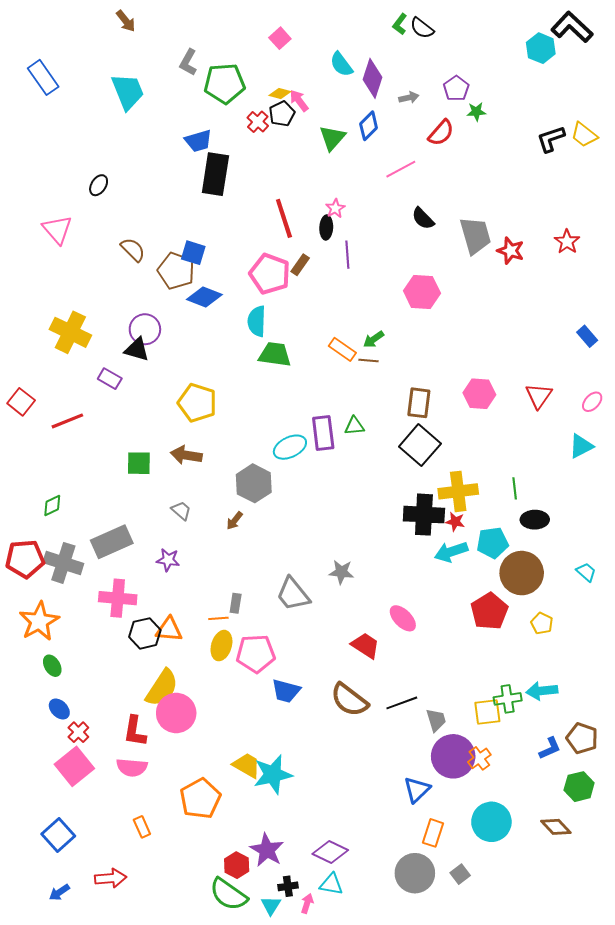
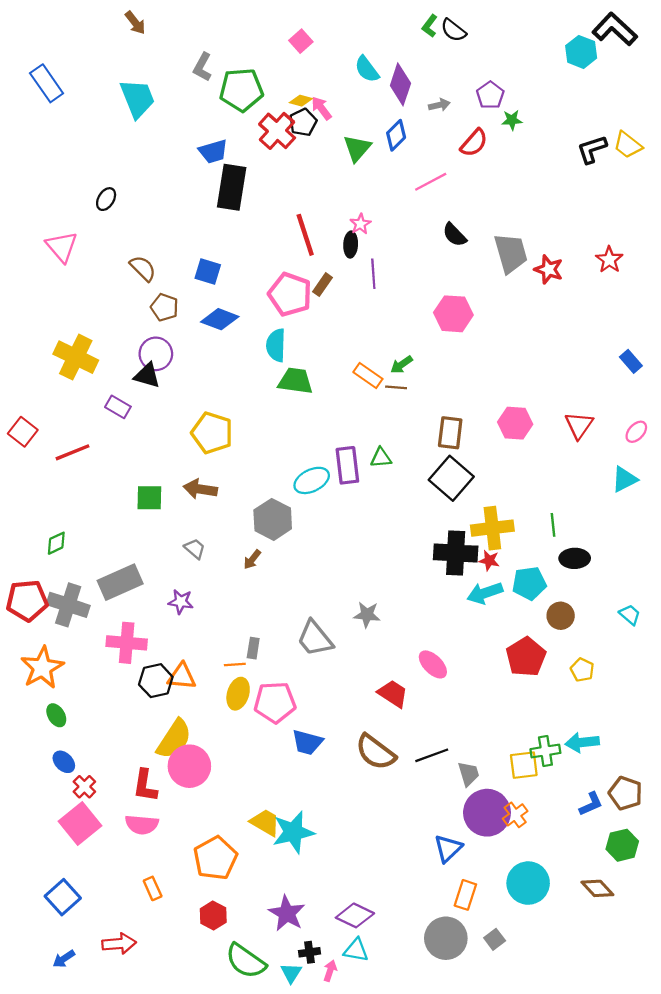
red cross: (258, 122) -> (277, 131), size x1.6
brown pentagon: (176, 271) -> (164, 307), moved, size x0.7
brown circle: (522, 573) -> (561, 616), size x0.6
red hexagon: (237, 865) -> (213, 915), moved

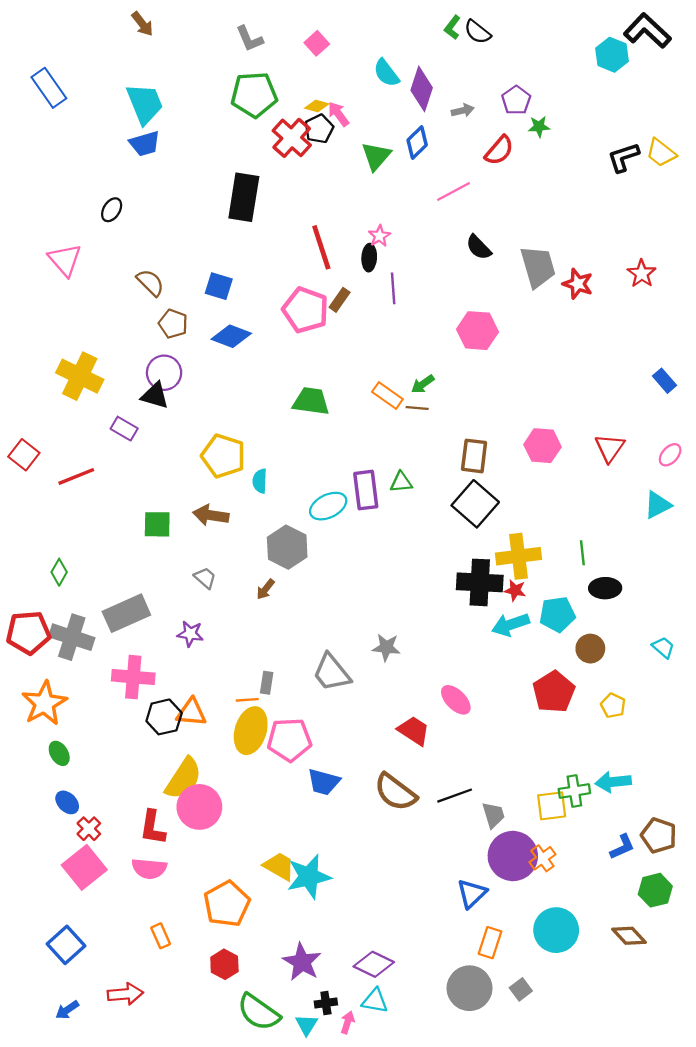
gray L-shape: (202, 67) -> (250, 39), moved, turned -52
blue trapezoid: (213, 151) -> (145, 144), moved
cyan semicircle: (276, 345) -> (260, 481), moved, size x0.7
green diamond: (56, 543) -> (59, 572), turned -35
yellow ellipse: (238, 694) -> (251, 731), size x1.4

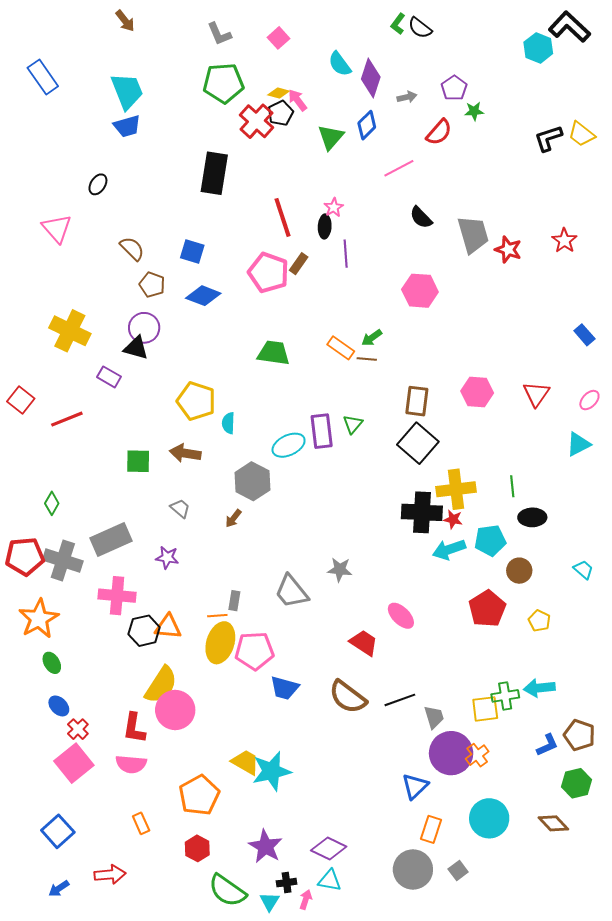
green triangle: (401, 482) -> (353, 424), turned -45

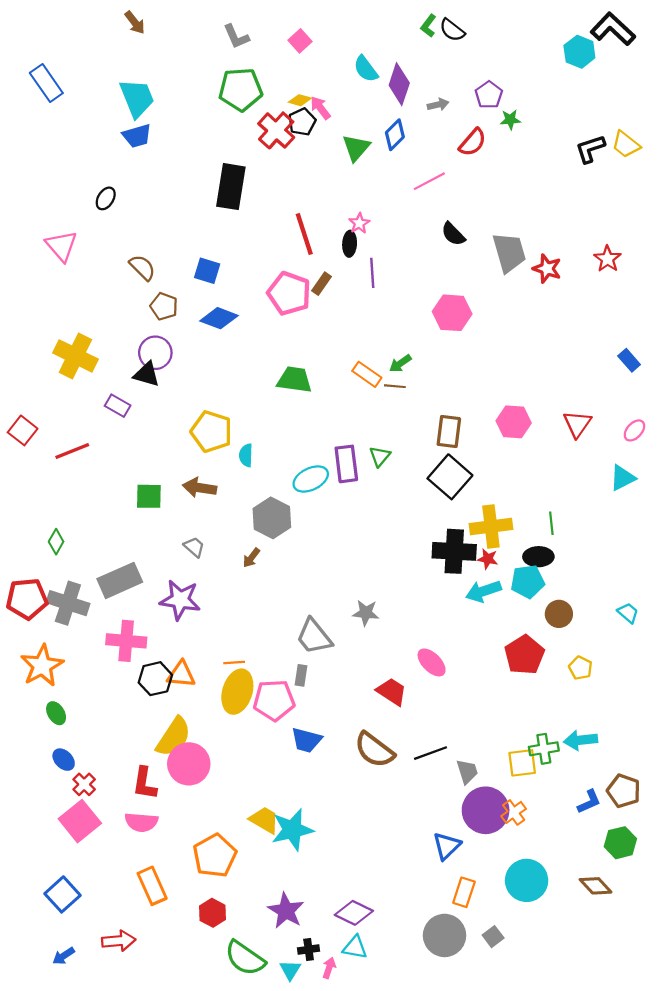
black ellipse: (532, 517) -> (538, 557), moved
purple star: (167, 558) -> (180, 600), size x1.6
gray rectangle: (234, 601) -> (301, 675), moved
orange rectangle: (141, 823) -> (152, 886), size x1.6

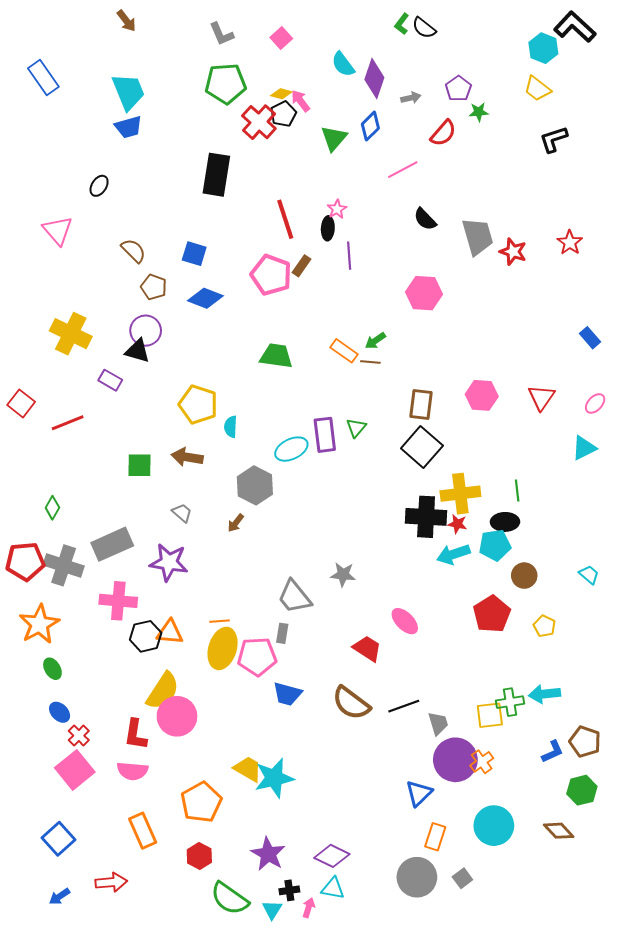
yellow trapezoid: (626, 144) -> (537, 89), moved

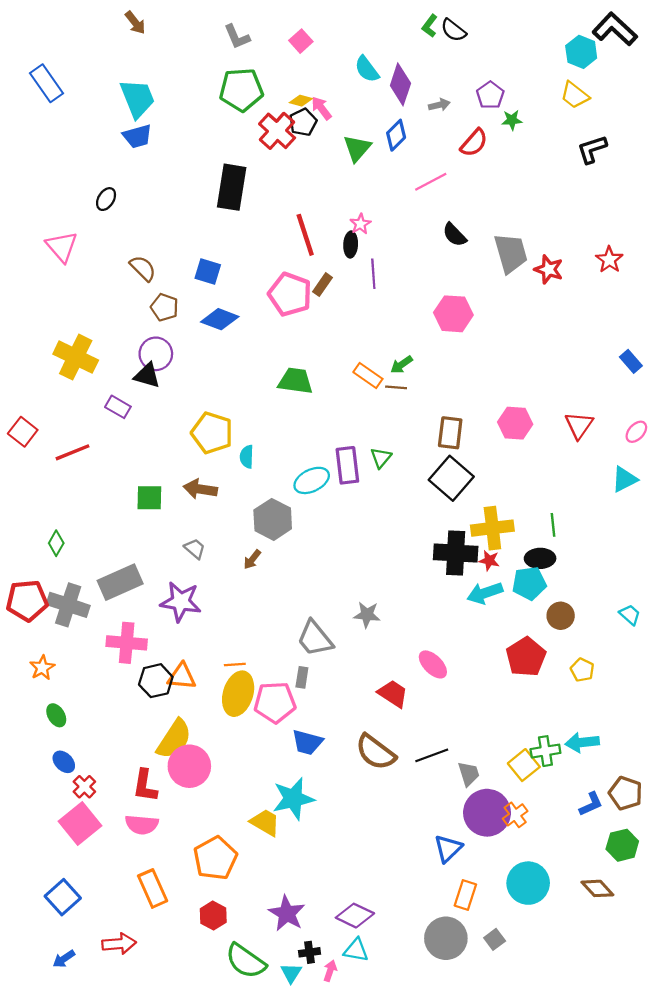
orange star: (39, 624) -> (42, 668), size x0.6
yellow square: (490, 715) -> (524, 765), turned -32
cyan star: (274, 778) -> (293, 799), moved

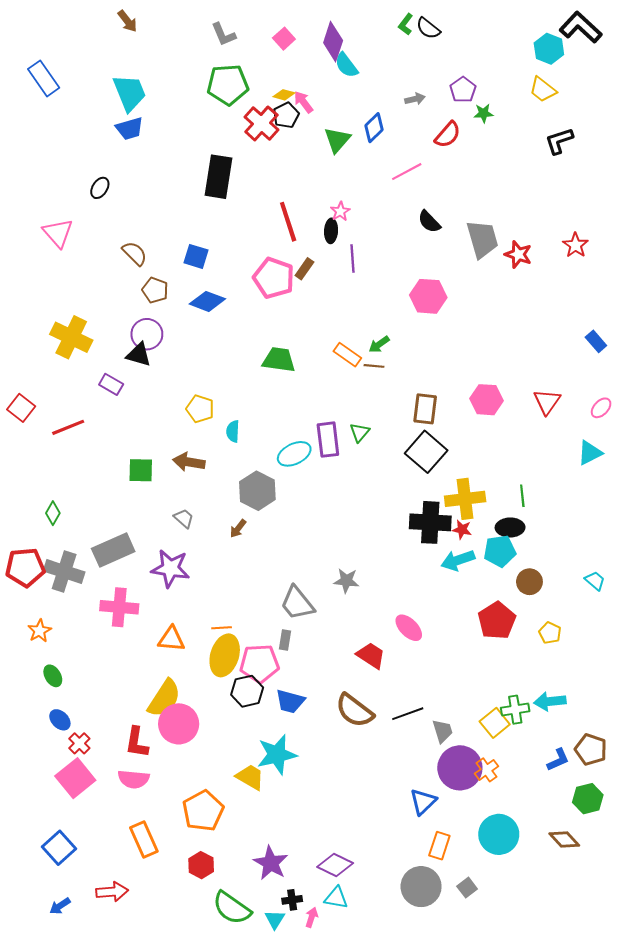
purple diamond: (400, 84) -> (333, 42), moved
yellow pentagon: (212, 433) -> (200, 409), size x0.7
black hexagon: (156, 681) -> (247, 691), moved

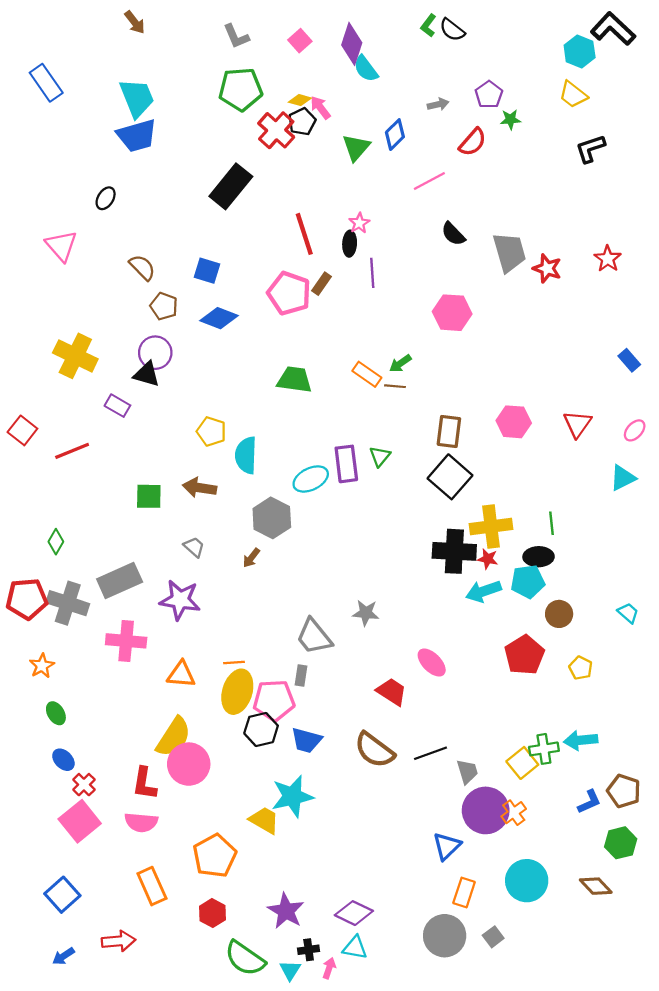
blue trapezoid: (130, 129) -> (137, 136), size x1.4
black rectangle: (219, 177) -> (231, 186), turned 30
cyan semicircle: (233, 431) -> (246, 455), size x1.6

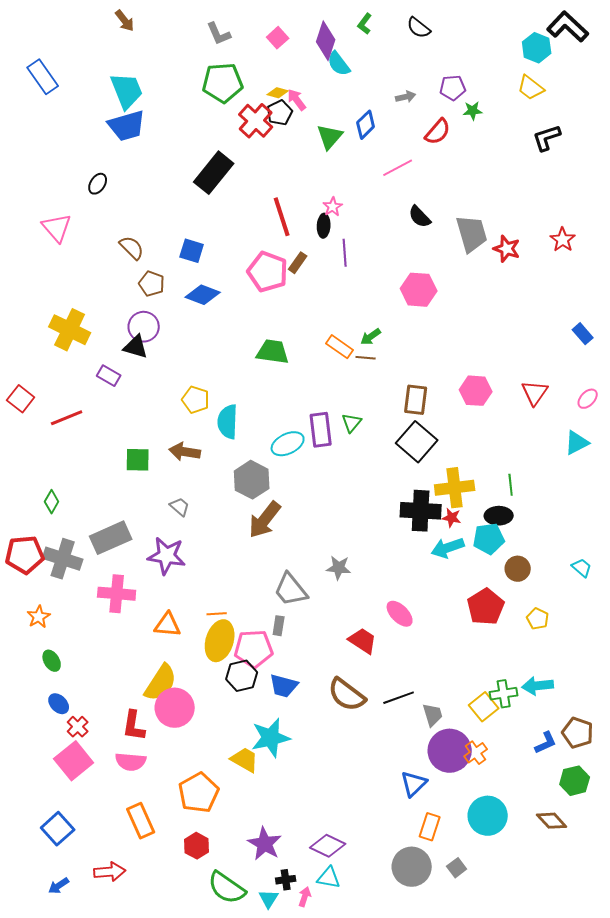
green L-shape: (428, 26) -> (365, 24), moved
purple pentagon: (489, 95) -> (453, 88), turned 30
brown arrow: (251, 558) -> (265, 520), moved, size x2.0

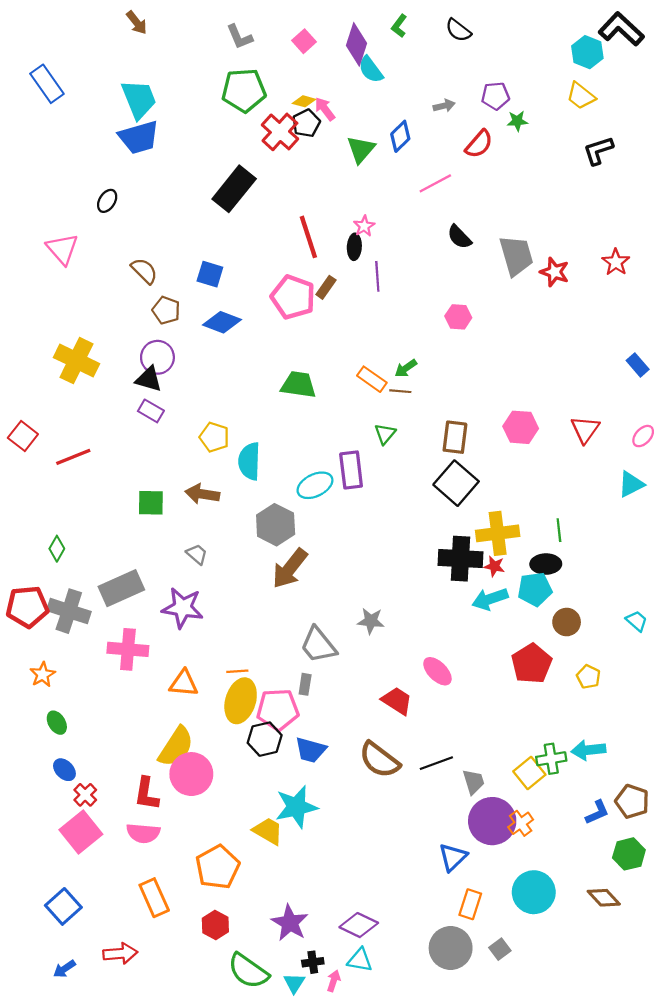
pink hexagon: (419, 290) -> (458, 317), size x0.7
purple rectangle: (109, 376) -> (151, 411), moved
green triangle: (352, 423) -> (385, 434), moved

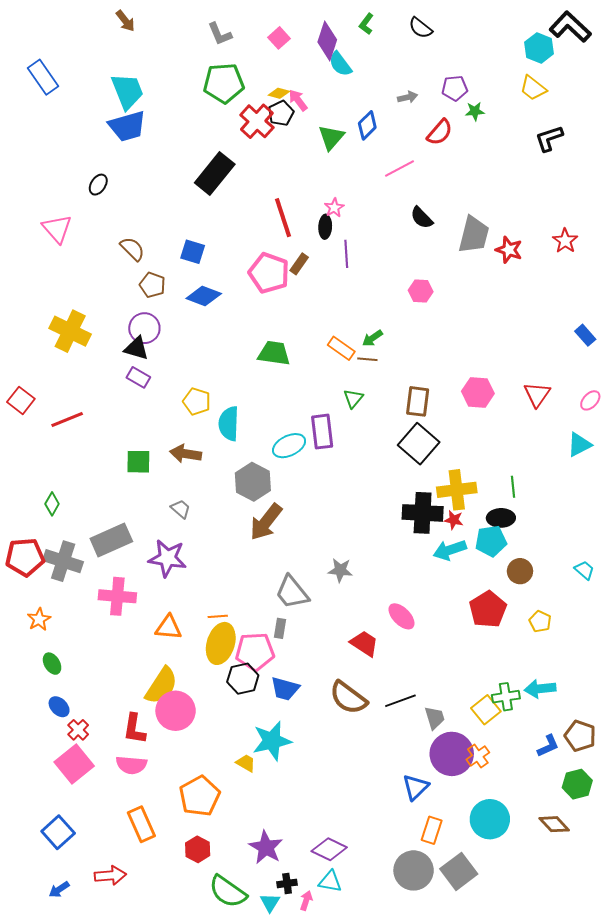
gray trapezoid: (516, 256) -> (474, 235), turned 30
yellow trapezoid: (268, 831) -> (246, 763), size x0.7
gray square: (500, 949) -> (459, 871), size x1.8

